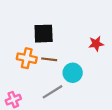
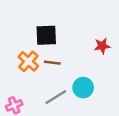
orange cross: (27, 58) -> (28, 61), turned 30
cyan circle: (73, 73) -> (83, 88), moved

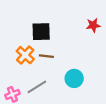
red star: (102, 46) -> (93, 25), moved
gray line: (56, 97) -> (37, 87), moved

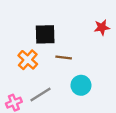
brown line: (46, 56) -> (64, 57), moved

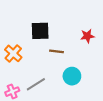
red star: (102, 27) -> (87, 36), moved
orange cross: (28, 60) -> (13, 53), moved

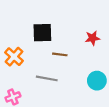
cyan circle: (72, 76) -> (97, 81), moved
gray line: (36, 84) -> (47, 78), moved, turned 42

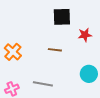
black square: (42, 33) -> (62, 17), moved
gray line: (47, 78) -> (43, 84), moved

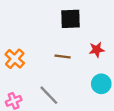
red star: (85, 35) -> (97, 50), moved
gray line: (43, 84) -> (49, 95), turned 36

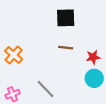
red star: (97, 50) -> (93, 57), moved
brown line: (63, 56) -> (66, 48), moved

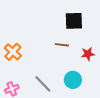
black square: (66, 18) -> (74, 21), moved
cyan circle: (94, 78) -> (73, 80), moved

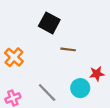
black square: (74, 21) -> (49, 23), moved, turned 30
red star: (88, 54) -> (97, 74), moved

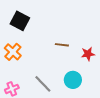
black square: (49, 23) -> (20, 21), moved
red star: (97, 74) -> (88, 54), moved

